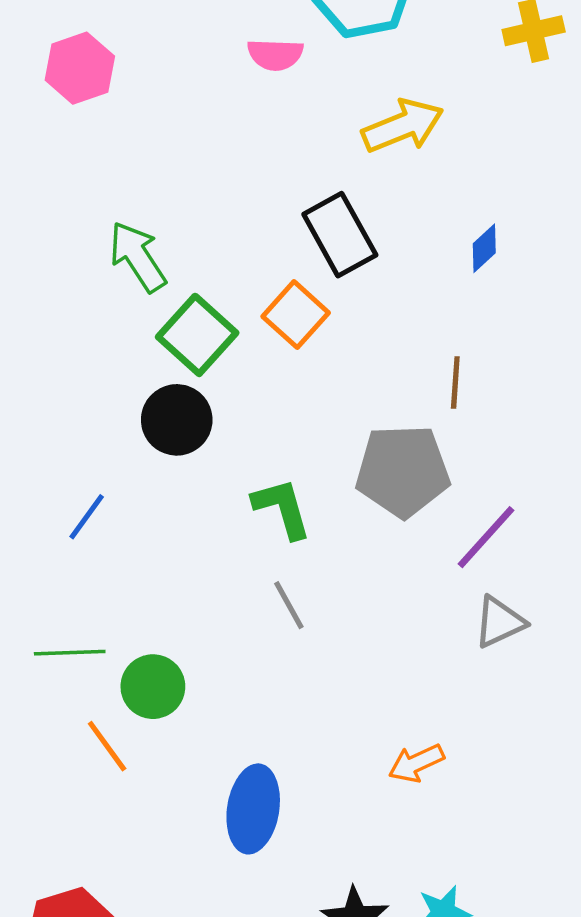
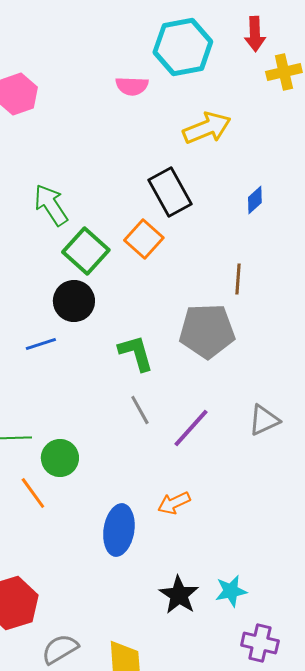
blue line: (87, 517) -> (41, 344), moved, turned 36
purple line: (486, 537) -> (191, 428), moved
orange arrow: (416, 763) -> (174, 503), moved

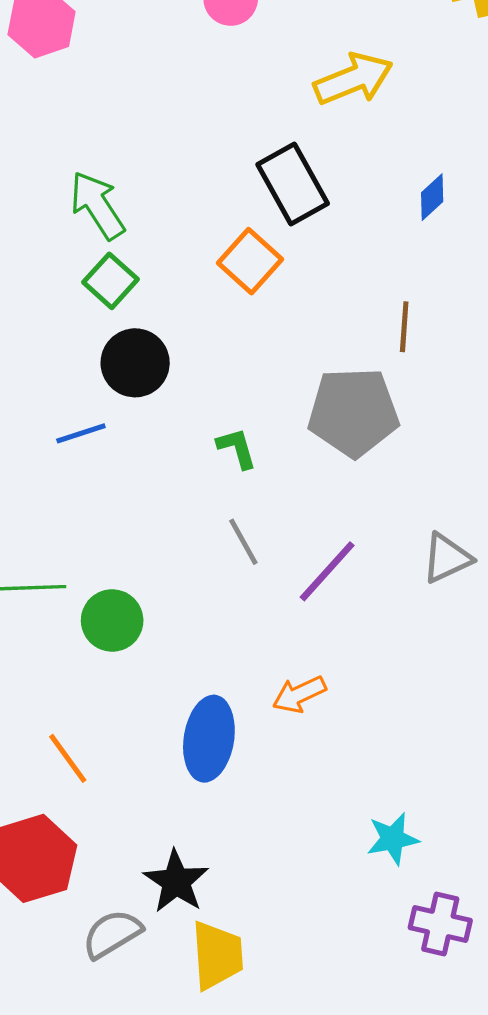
green square: (86, 251) -> (110, 281), moved, size x0.7
green L-shape: (136, 353) -> (237, 448), size x0.7
orange line: (33, 493) -> (68, 758), moved
black star: (179, 595) -> (176, 881), moved

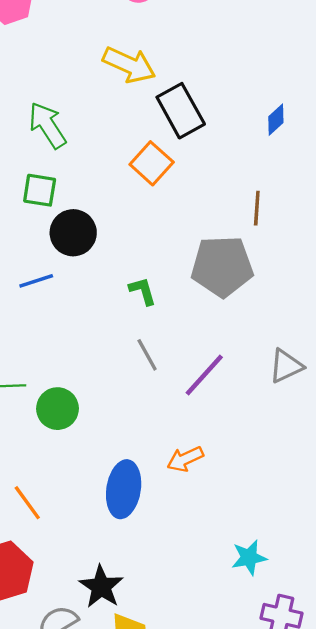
yellow arrow: (353, 79) -> (129, 65), moved, turned 46
green square: (110, 281) -> (40, 190), moved, turned -33

